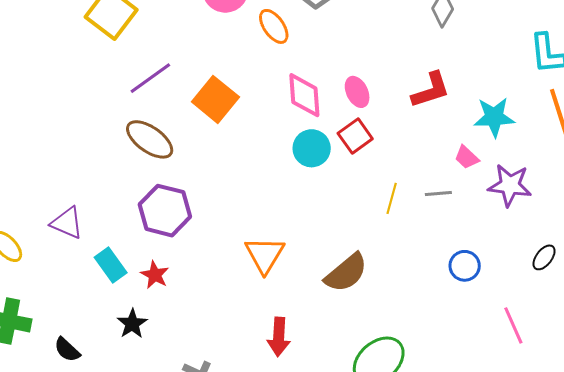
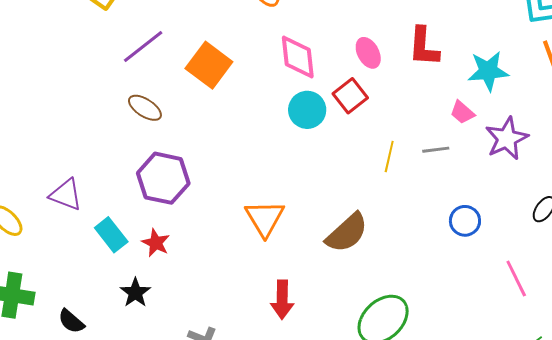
red L-shape: (431, 90) -> (424, 47), turned 114
pink ellipse: (357, 92) -> (368, 53), moved
brown ellipse: (150, 139) -> (145, 108), size x0.7
purple star: (510, 185) -> (507, 138), turned -30

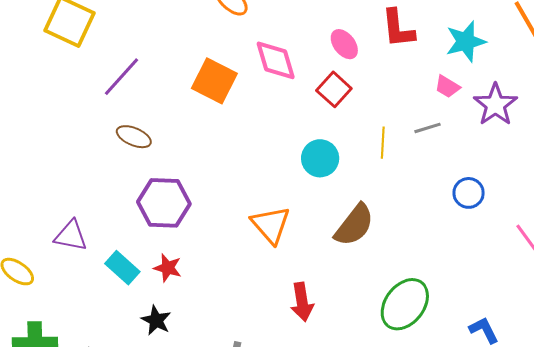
orange square: (209, 65) -> (214, 81), moved
cyan circle: (307, 110) -> (320, 158), moved

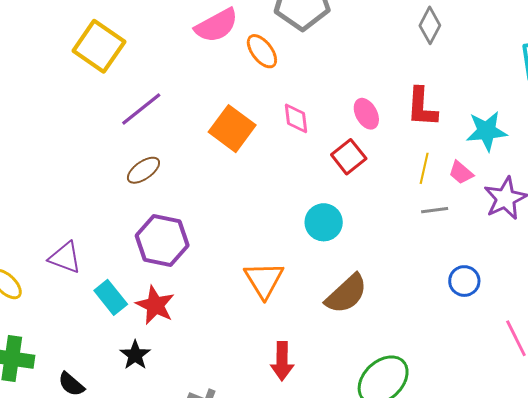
pink diamond: (276, 60) -> (296, 118), size x0.7
brown ellipse: (134, 137) -> (143, 170), turned -68
yellow line: (383, 143) -> (424, 168), moved
red star: (168, 268) -> (155, 305), size x1.4

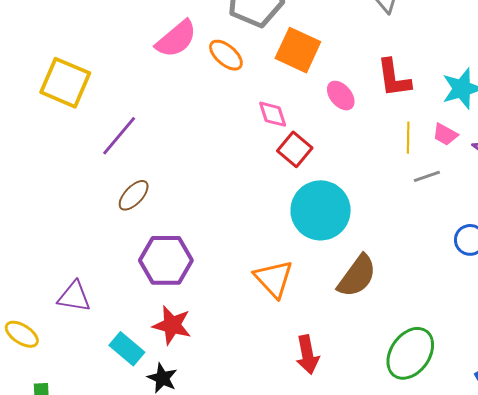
orange square: (232, 129) -> (298, 50), moved
red square: (349, 157) -> (295, 149), moved
cyan circle: (324, 222) -> (321, 210), size x1.6
cyan rectangle: (111, 297) -> (127, 349), moved

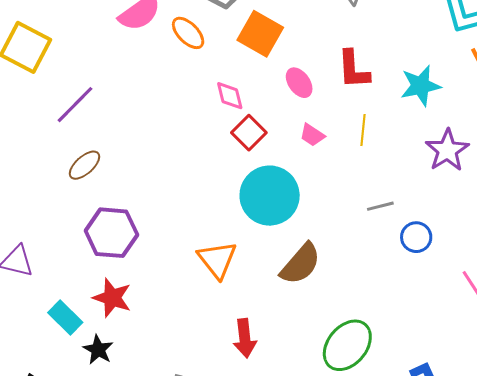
pink trapezoid: (445, 134) -> (312, 135), moved
gray line: (427, 176) -> (380, 206), moved

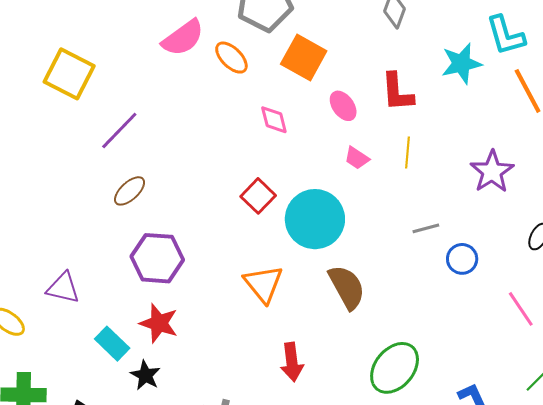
cyan star: (420, 86) -> (461, 63), moved
red square: (249, 133) -> (258, 196), moved
brown semicircle: (301, 264) -> (347, 287), turned -69

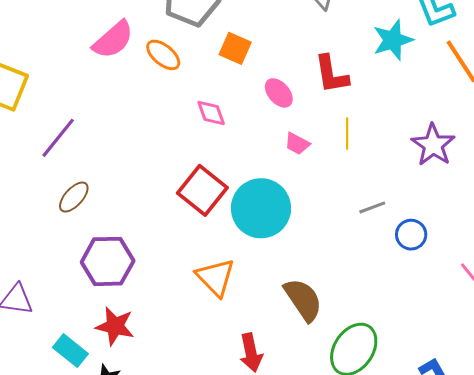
orange square: (304, 57) -> (235, 48), size x0.7
red square: (258, 196) -> (202, 190), size x1.4
brown semicircle: (347, 287) -> (303, 300), moved

